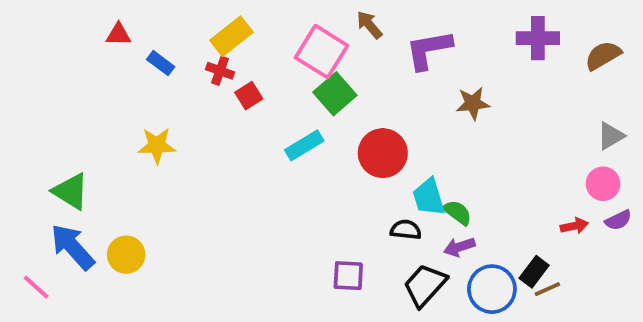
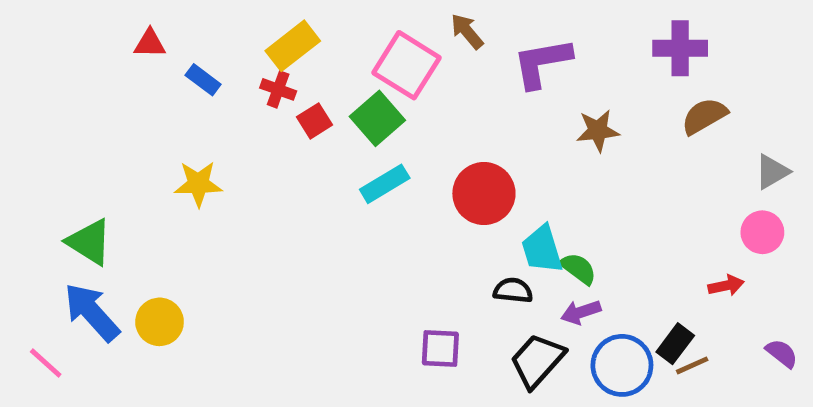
brown semicircle: (603, 55) -> (704, 116), moved
green square: (335, 94) -> (377, 118), moved
purple semicircle: (618, 220) -> (782, 353), moved, turned -116

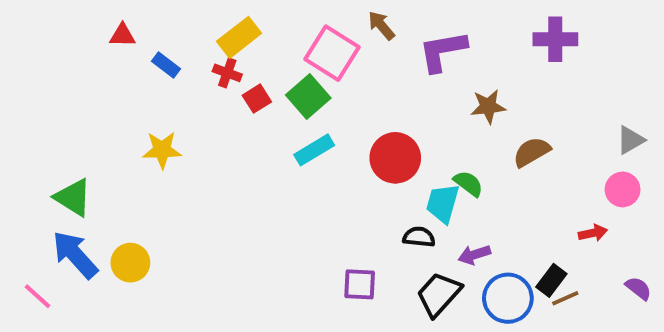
brown semicircle: (704, 116) -> (532, 152), moved
cyan trapezoid: (542, 249) -> (443, 203), turned 33
green semicircle: (578, 269) -> (468, 184), moved

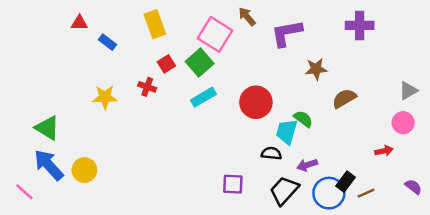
yellow rectangle: (239, 37) -> (155, 24), turned -72
red cross: (227, 73) -> (147, 87), moved
black rectangle: (551, 280) -> (346, 182), moved

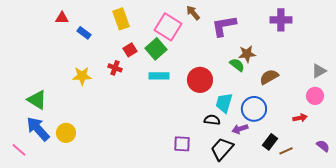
cyan rectangle: (203, 97) -> (159, 76), turned 30
green semicircle: (303, 119) -> (237, 65), moved
blue circle: (329, 193) -> (254, 109), moved

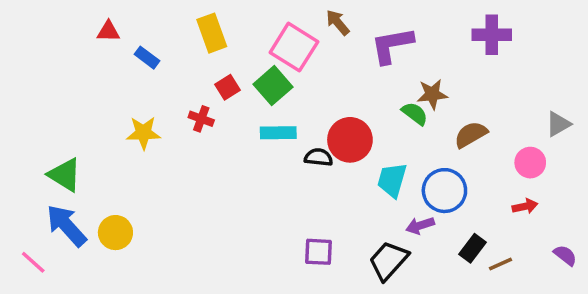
pink circle: (315, 96) -> (530, 163), moved
black semicircle: (212, 120) -> (318, 157), moved

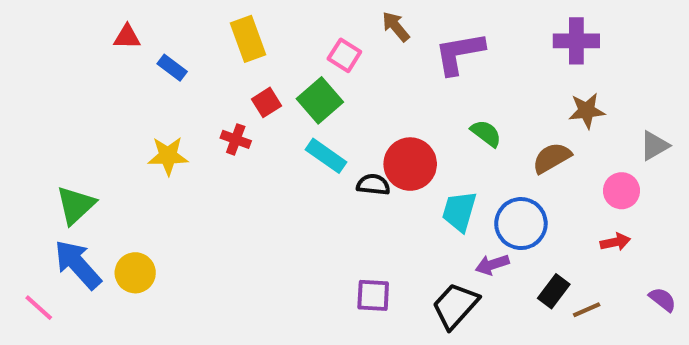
pink square: (294, 47) -> (344, 55), size x0.6
brown star: (432, 94) -> (587, 111), moved
cyan rectangle: (278, 133) -> (326, 156), turned 36
green triangle: (65, 175) -> (76, 205), turned 45

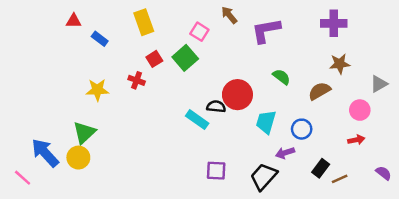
cyan rectangle: (326, 156) -> (197, 120), moved
green triangle: (76, 205) -> (84, 133), moved
blue circle: (521, 224) -> (302, 129), size x0.7

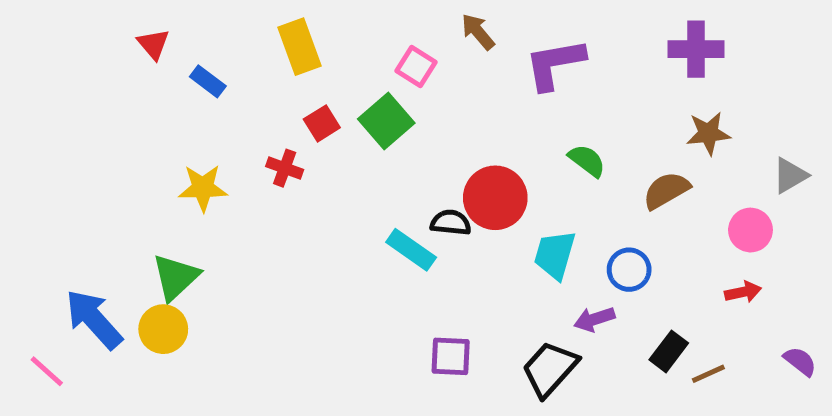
red triangle: (74, 21) -> (153, 44), turned 49

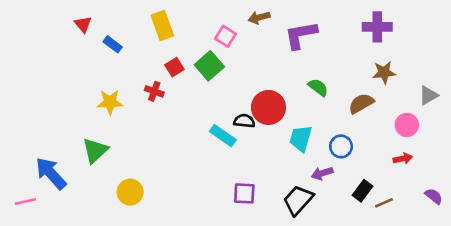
brown arrow: (478, 32) -> (259, 17), turned -65
yellow circle: (163, 329) -> (130, 192), moved
pink line: (47, 371) -> (25, 201), turned -55

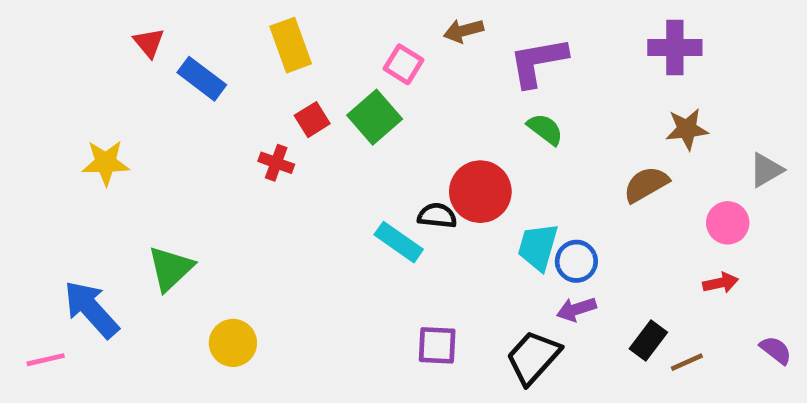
blue rectangle: (113, 44) -> (202, 79), size x1.4
green semicircle: (318, 87) -> (545, 129), moved
yellow star: (110, 102) -> (106, 163), moved
blue circle: (341, 146) -> (576, 261), moved

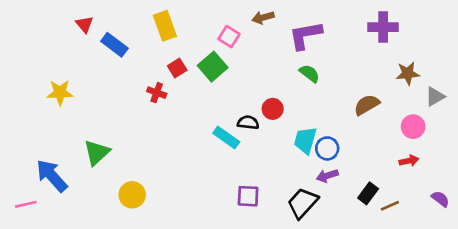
brown star: (687, 129) -> (408, 73), moved
red circle: (480, 192) -> (273, 109), size x0.6

